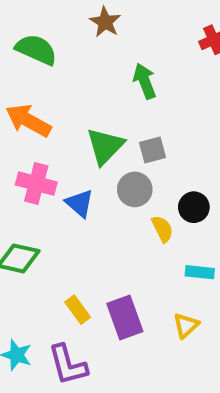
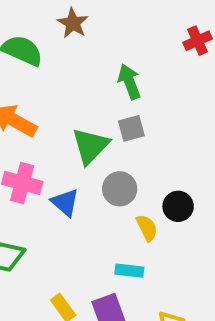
brown star: (105, 22) -> (73, 23), moved
gray square: (152, 150) -> (131, 128), moved
cyan rectangle: (200, 272) -> (129, 271), moved

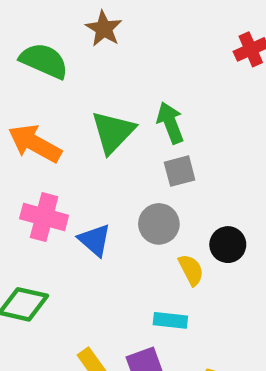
green arrow: (129, 82) -> (170, 123), moved
gray square: (131, 128) -> (180, 171), moved
green triangle: (90, 146) -> (113, 132), moved

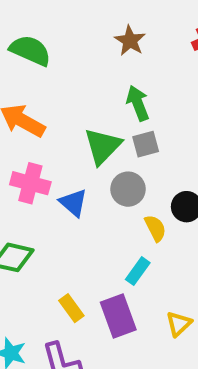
brown star: (104, 29) -> (130, 41), moved
green triangle: (113, 132) -> (103, 146), moved
cyan rectangle: (170, 320) -> (138, 271), turned -60

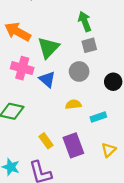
green triangle: (103, 146) -> (48, 48), moved
yellow semicircle: (155, 228) -> (73, 104), moved, turned -70
cyan rectangle: (138, 271) -> (98, 117), moved, turned 35

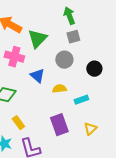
blue triangle: (47, 79) -> (37, 76), moved
yellow rectangle: (46, 141) -> (18, 123), moved

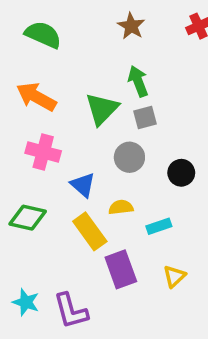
green triangle: (37, 39) -> (102, 109), moved
yellow rectangle: (18, 123) -> (90, 231), moved, size x1.5

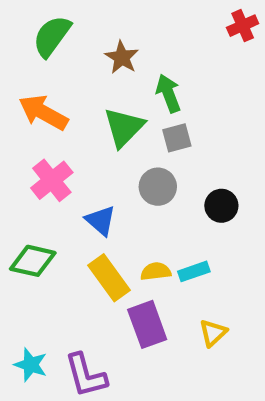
brown star: (131, 26) -> (122, 57), moved
green semicircle: (43, 35) -> (52, 36), turned -78
pink cross: (43, 152) -> (52, 180), turned 36
yellow semicircle: (121, 207) -> (156, 271), moved

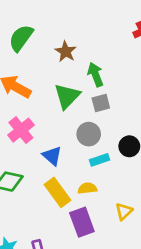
cyan rectangle: (194, 271) -> (100, 160), moved
yellow triangle: (213, 333) -> (124, 211), moved

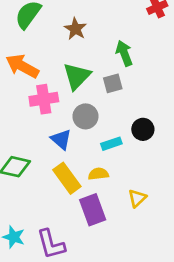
green arrow: (95, 75) -> (124, 53), moved
pink cross: (21, 130) -> (44, 99), moved, turned 30
gray circle: (89, 134) -> (85, 116), moved

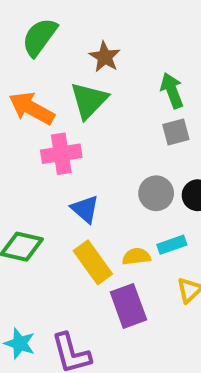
green triangle: (77, 76) -> (89, 100), moved
gray square: (113, 83) -> (176, 132), moved
gray circle: (85, 116) -> (156, 193), moved
cyan rectangle: (111, 144) -> (172, 245), moved

